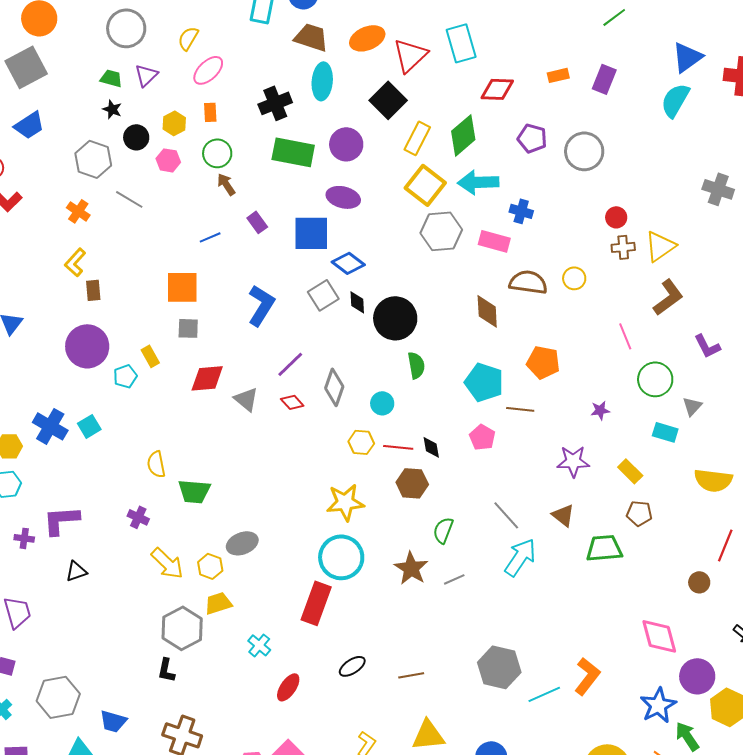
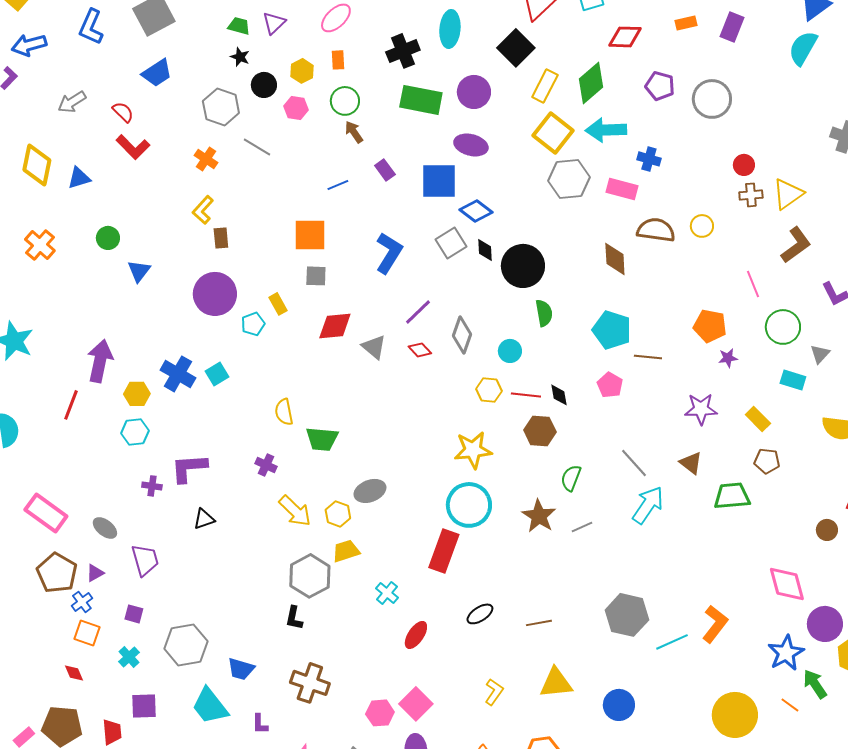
orange pentagon: (543, 362) -> (710, 326), moved

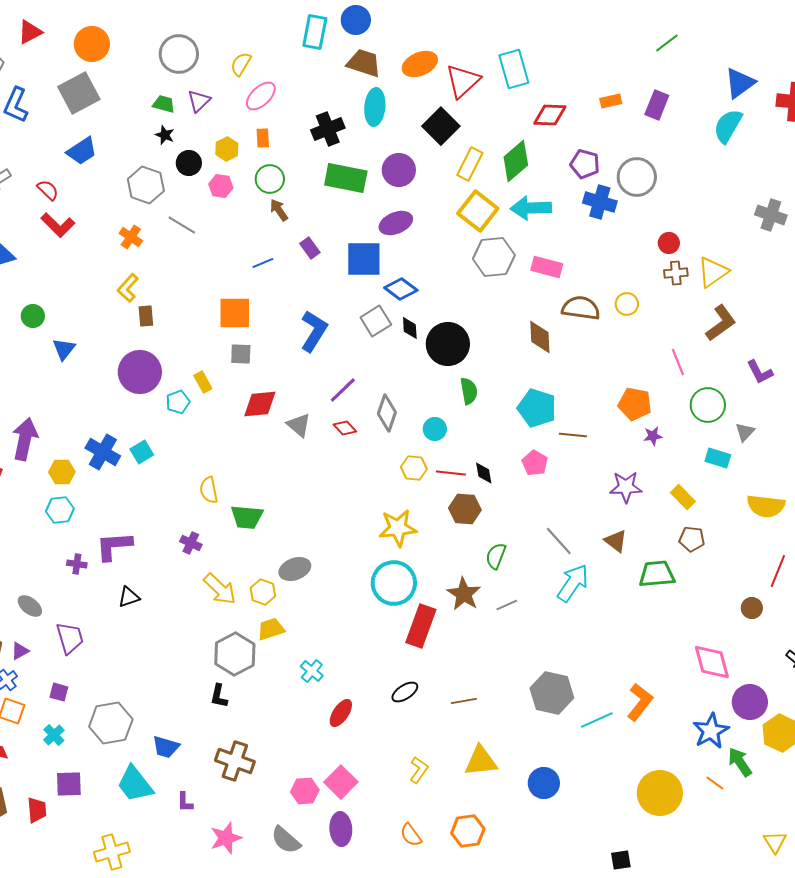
purple ellipse: (471, 145) -> (396, 223), turned -36
blue cross: (649, 159) -> (600, 202), moved, size x1.4
red rectangle: (444, 551) -> (421, 626), moved

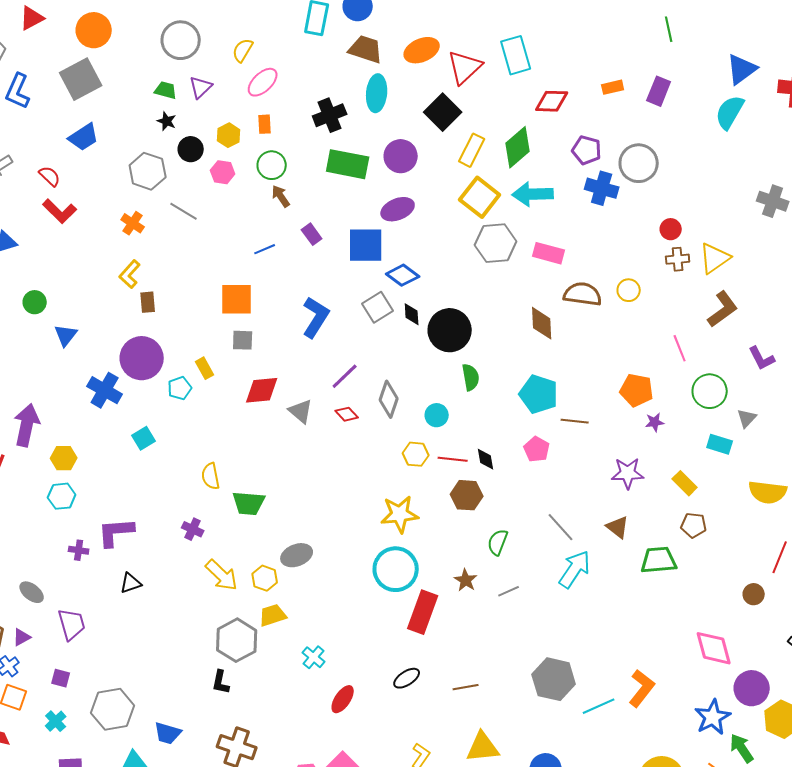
green line: (667, 43) -> (669, 29), turned -65
blue cross: (103, 452) -> (105, 390), moved
brown star: (464, 594) -> (466, 580), size x0.7

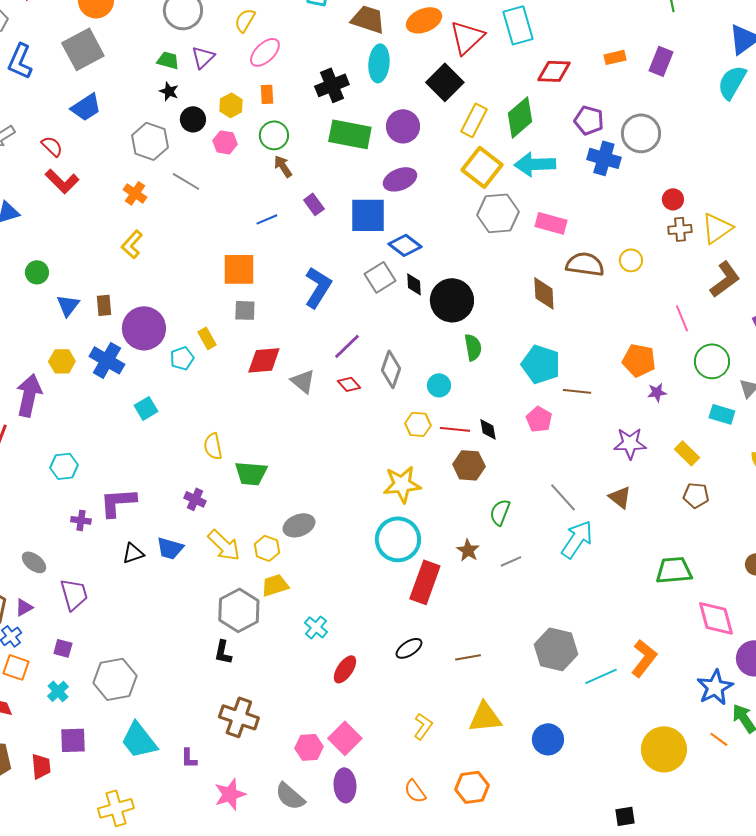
brown rectangle: (148, 302) -> (104, 305), moved
yellow hexagon: (64, 458) -> (62, 361), moved
green trapezoid: (659, 560) -> (674, 570), moved
blue trapezoid: (168, 733) -> (170, 548), moved

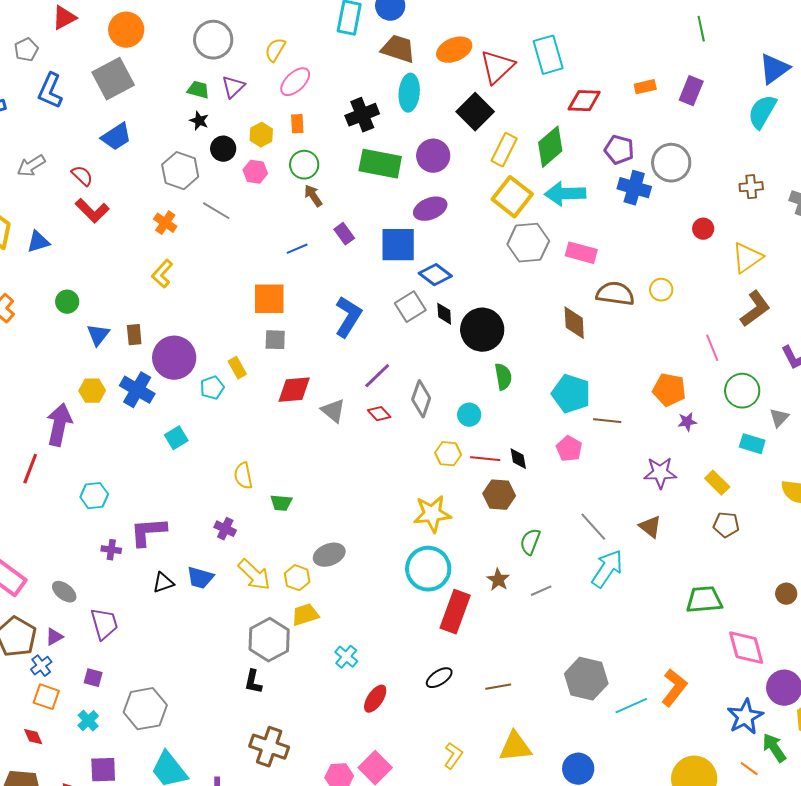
brown cross: (680, 229) -> (751, 187), moved
green trapezoid: (251, 473) -> (281, 503), size x0.7

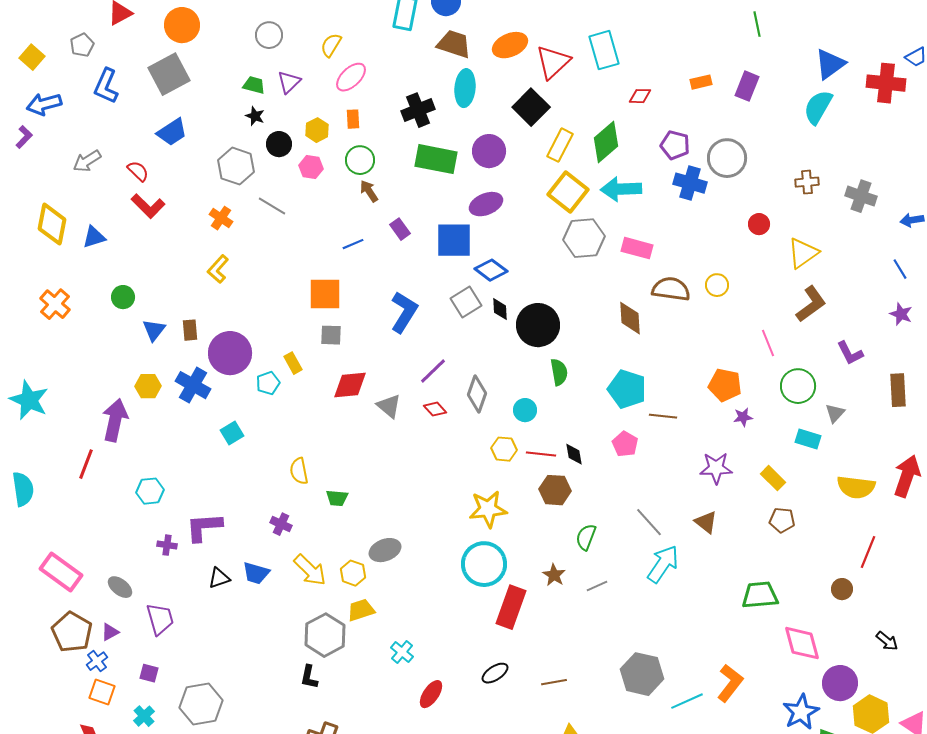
gray circle: (213, 40) -> (269, 35), size x0.7
red diamond: (584, 101) -> (640, 96), size x0.7

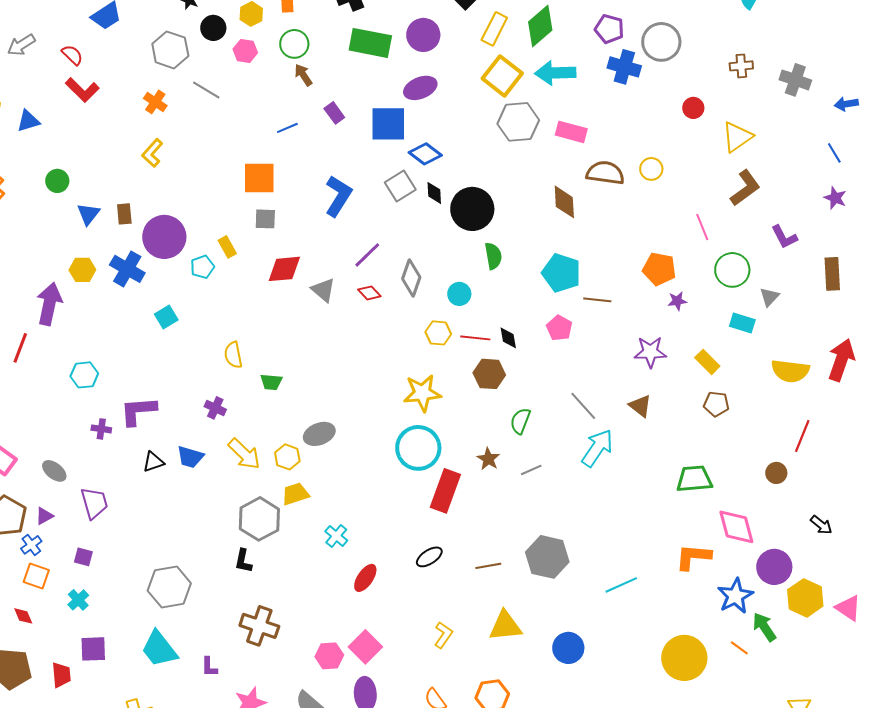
gray hexagon: (642, 674) -> (547, 557), moved
orange L-shape: (730, 683) -> (693, 557), moved, turned -123
gray hexagon: (201, 704) -> (169, 587), moved

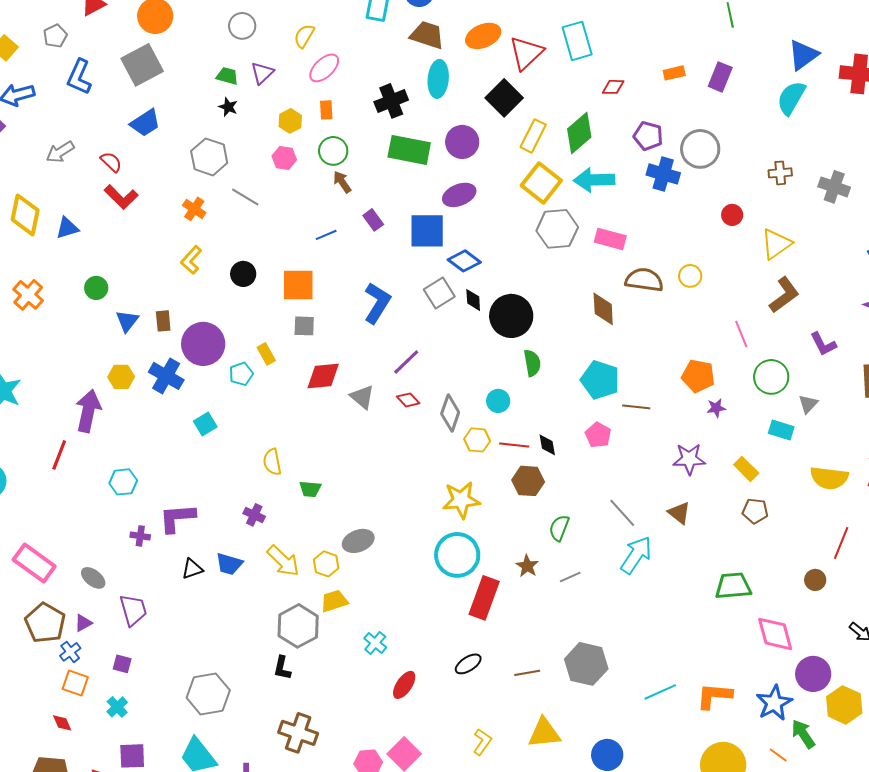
black circle: (213, 28) -> (243, 274), moved
gray diamond: (411, 278) -> (450, 413), moved
orange L-shape: (693, 557) -> (714, 696), moved

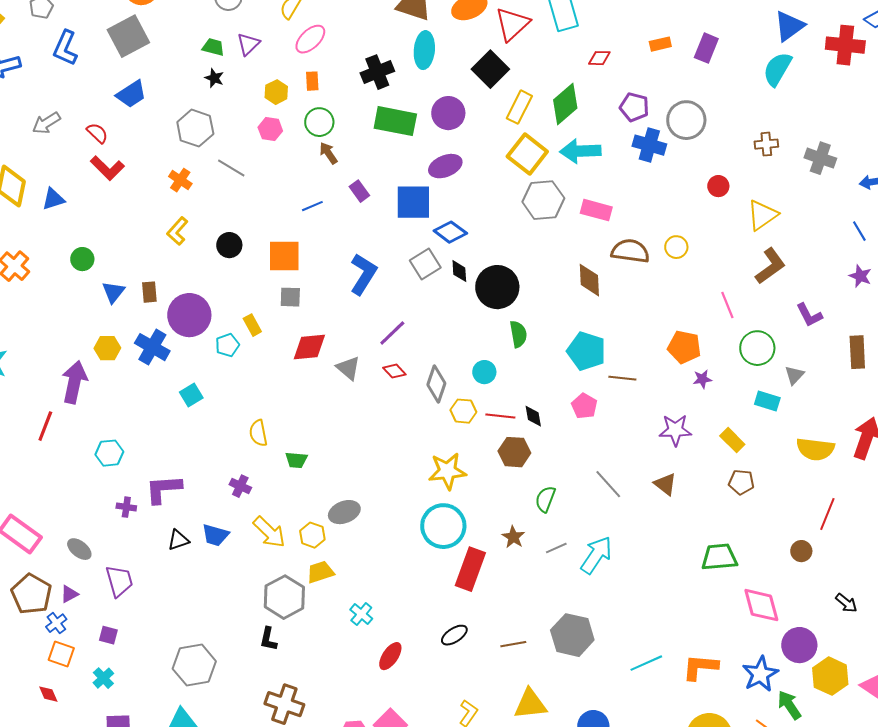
cyan arrow: (636, 555) -> (596, 555), moved

